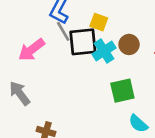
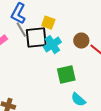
brown circle: (129, 44) -> (81, 41), moved

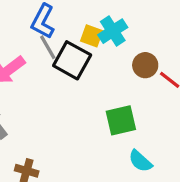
black square: (36, 38) -> (72, 60), turned 35
cyan cross: (52, 45) -> (113, 31), moved

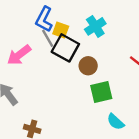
yellow square: (92, 36) -> (61, 30), moved
brown circle: (145, 65) -> (88, 66), moved

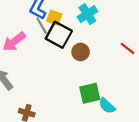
green square: (101, 92) -> (90, 93), moved

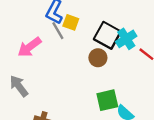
cyan cross: (87, 14) -> (126, 39), moved
black square: (59, 35) -> (107, 35), moved

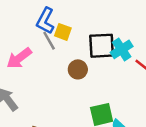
black square: (107, 35) -> (102, 46), turned -32
brown circle: (98, 58) -> (78, 69), moved

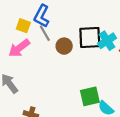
yellow square: (63, 32) -> (23, 26), moved
brown circle: (78, 69) -> (64, 46), moved

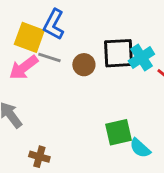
yellow square: (23, 26) -> (29, 37), size x1.5
gray line: (45, 33) -> (49, 58), moved, turned -42

